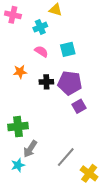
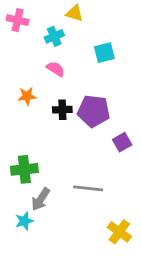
cyan square: (68, 49) -> (104, 53), moved
purple square: (79, 106) -> (122, 142), moved
gray line: (66, 157) -> (88, 188), moved, turned 55

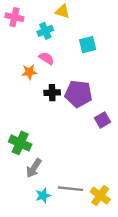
orange star: (27, 96) -> (29, 72), moved
green cross: (24, 169) -> (20, 143), turned 30
gray line: (88, 188) -> (70, 189), moved
cyan star: (24, 221) -> (43, 196), moved

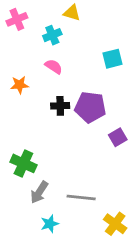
pink cross: (14, 17) -> (17, 19), turned -36
cyan square: (88, 45) -> (113, 59), moved
orange star: (29, 72) -> (20, 85), moved
gray line: (70, 189) -> (81, 198), moved

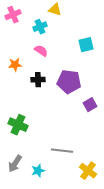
black cross: (60, 106) -> (38, 80), moved
gray arrow: (39, 192) -> (15, 164), moved

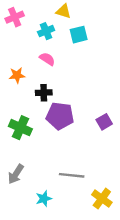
cyan square: (86, 45) -> (79, 35), moved
purple pentagon: (69, 82) -> (60, 116), moved
green cross: (18, 125) -> (20, 128), moved
gray arrow: (15, 164) -> (16, 174), moved

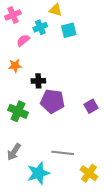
pink semicircle: (47, 59) -> (23, 40), moved, turned -72
cyan star: (44, 199) -> (38, 173), size x1.6

